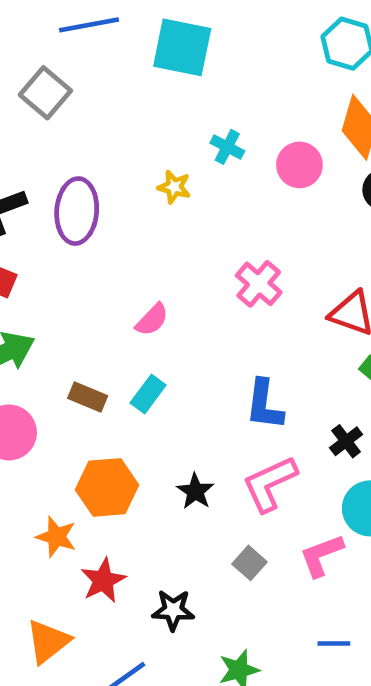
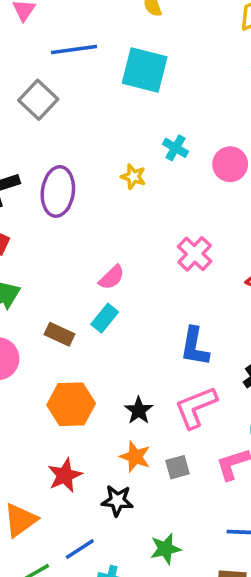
cyan rectangle: (148, 394) -> (105, 318), moved
orange star: (56, 537) -> (135, 457), moved
gray square: (249, 563) -> (177, 467), turned 30

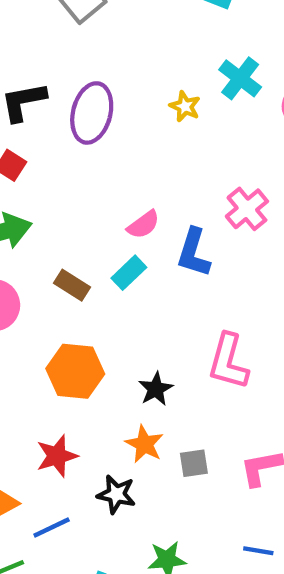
cyan cross: (175, 148) -> (240, 78), size x1.4
blue L-shape: (195, 347) -> (194, 253), moved
pink L-shape: (196, 407) -> (228, 361), moved, turned -60
blue line: (80, 549) -> (52, 527), moved

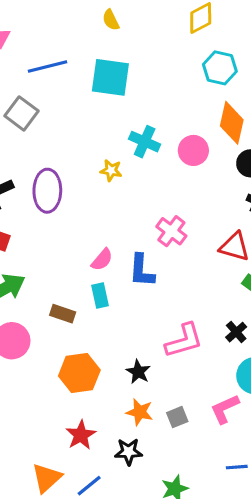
cyan rectangle: (129, 273) -> (100, 295), turned -45
pink L-shape: (228, 361) -> (184, 341), turned -108

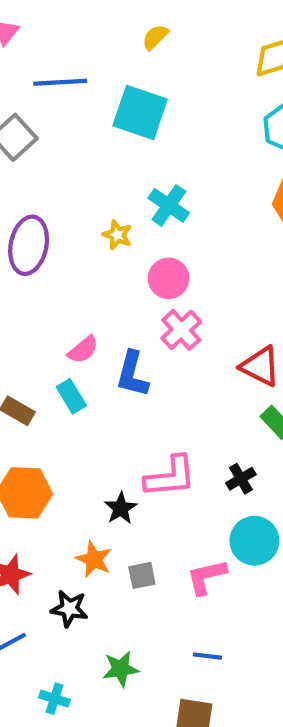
yellow semicircle: (111, 20) -> (155, 37), turned 60
pink circle: (193, 150) -> (169, 278), moved
cyan rectangle: (100, 295) -> (71, 396), turned -30
black star: (138, 372) -> (121, 508), moved

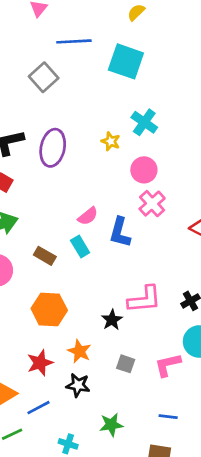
orange star: (94, 559) -> (79, 351), moved
gray square: (142, 575) -> (126, 364), turned 30

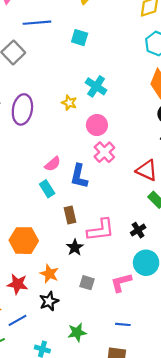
cyan square: (126, 61) -> (80, 38), size x0.6
brown rectangle: (45, 256) -> (70, 215), moved, turned 49
red star: (40, 363) -> (18, 284), turned 30
black star: (78, 385) -> (49, 301), turned -30

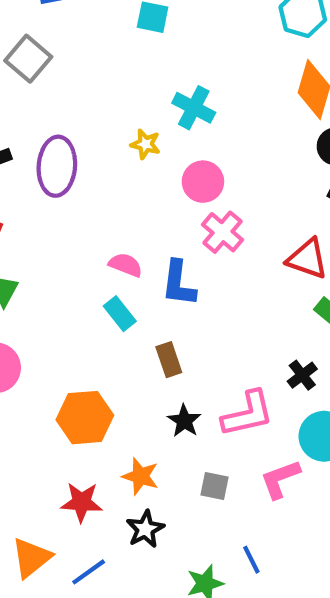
pink semicircle: (53, 164) -> (126, 265), turned -112
pink L-shape: (101, 230) -> (248, 414), moved
blue line: (123, 324) -> (251, 560), moved, turned 64

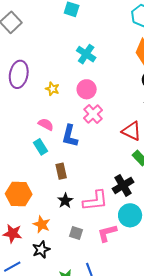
yellow star: (145, 144) -> (52, 89), moved
black cross: (302, 375) -> (123, 185), size x1.5

